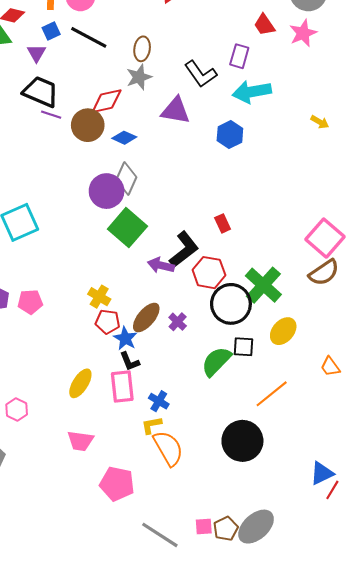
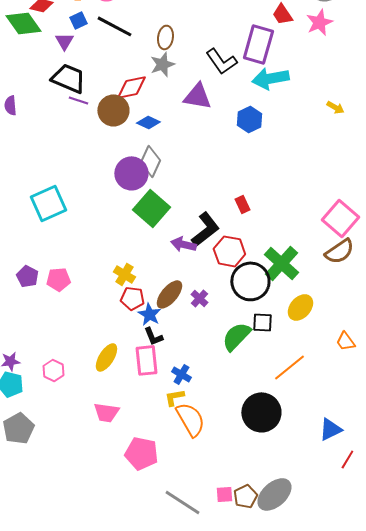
purple rectangle: (239, 56) -> (258, 44), size x1.6
pink hexagon: (17, 410) -> (53, 370), moved
blue triangle: (322, 473) -> (330, 429), moved

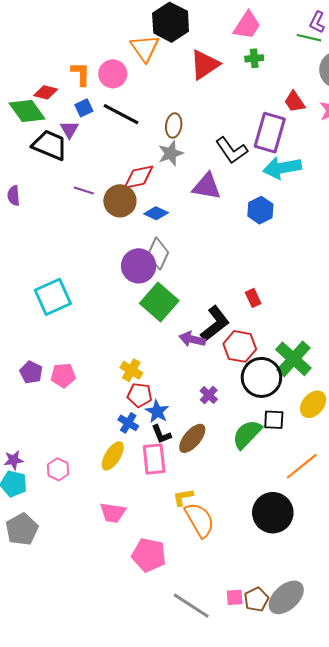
black trapezoid: (68, 78) -> (50, 145), moved
brown ellipse: (169, 294) -> (192, 438), moved
blue cross: (181, 374) -> (128, 423), moved

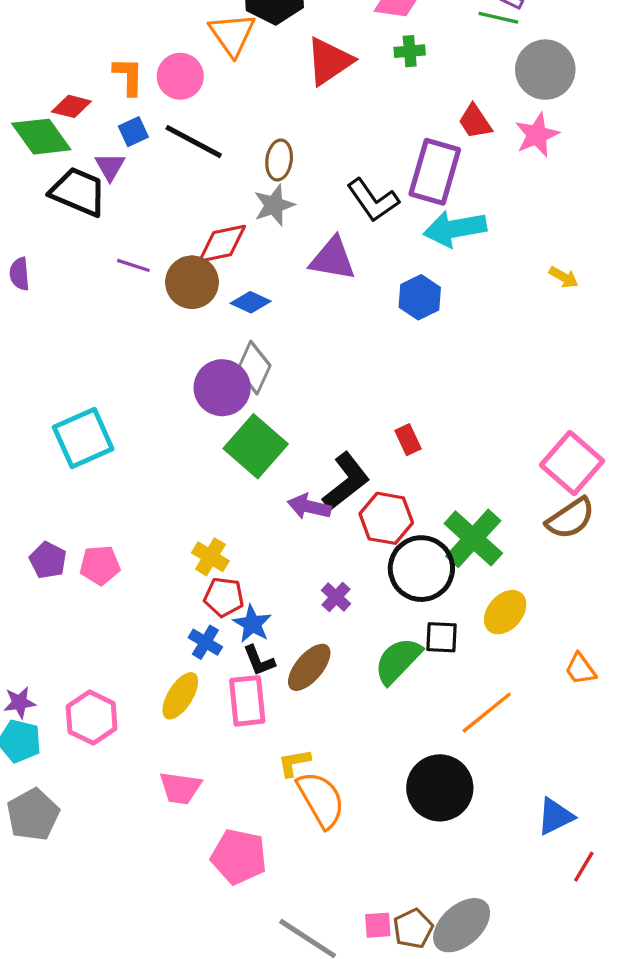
pink hexagon: (58, 469) -> (92, 718), size x1.4

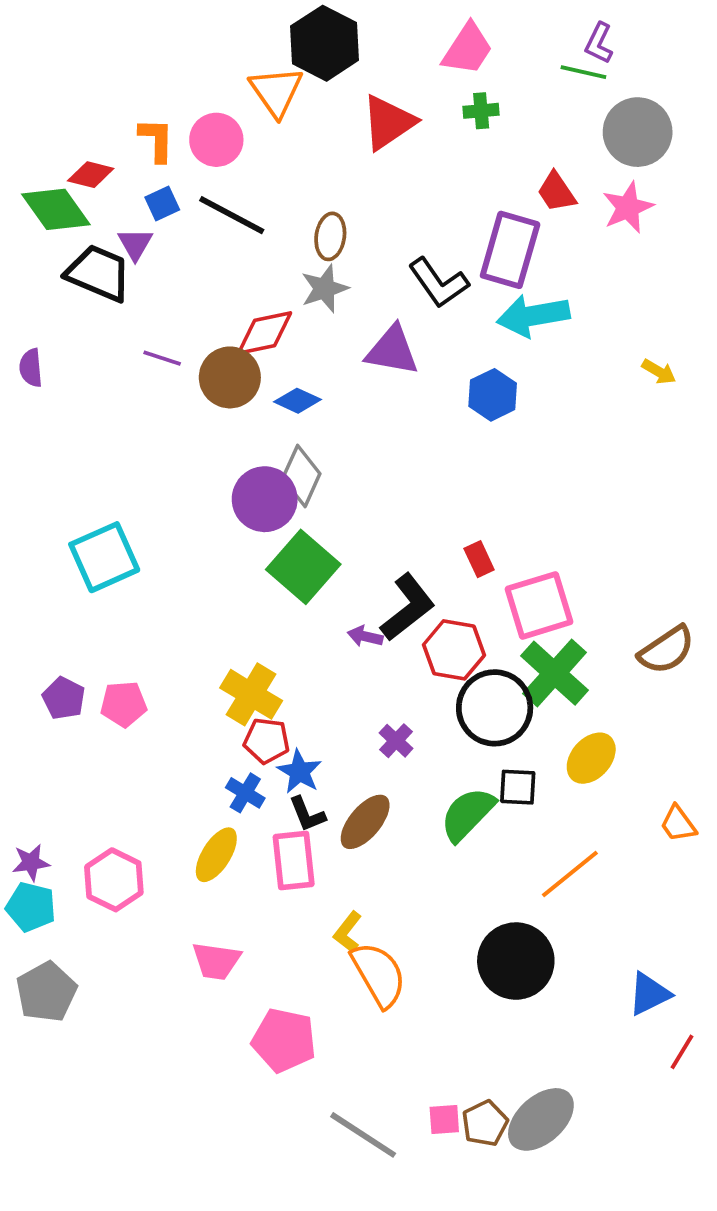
pink square: (572, 463) -> (539, 605), moved, turned 32
purple arrow: (309, 507) -> (365, 636), size x0.7
yellow cross: (210, 557) -> (251, 694), size x1.4
yellow L-shape: (294, 763) -> (348, 932), turned -42

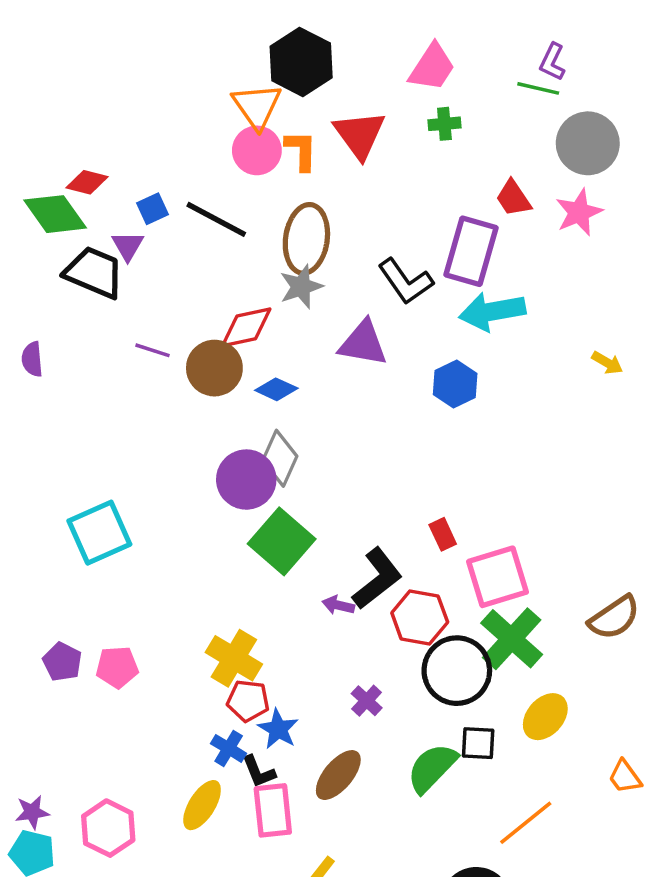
red triangle: (388, 122) -> (359, 134), turned -32
orange L-shape: (156, 140) -> (301, 150), moved
pink circle: (216, 140) -> (257, 150), moved
brown ellipse: (330, 236) -> (306, 239), size x1.6
black L-shape: (307, 814) -> (259, 771), moved

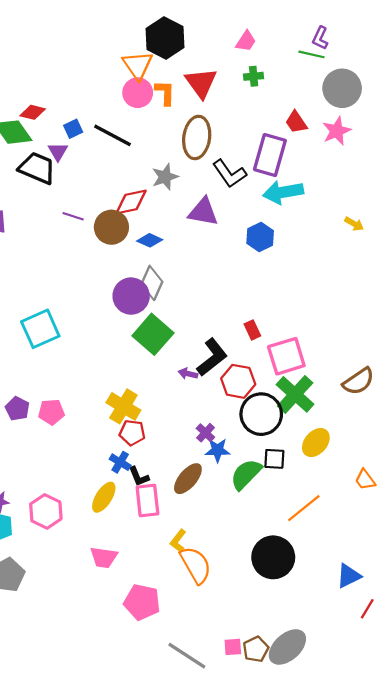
pink trapezoid: (432, 67) -> (246, 41), size x0.7
brown ellipse: (306, 239) -> (197, 138), moved
blue star: (278, 729) -> (217, 450), moved, turned -30

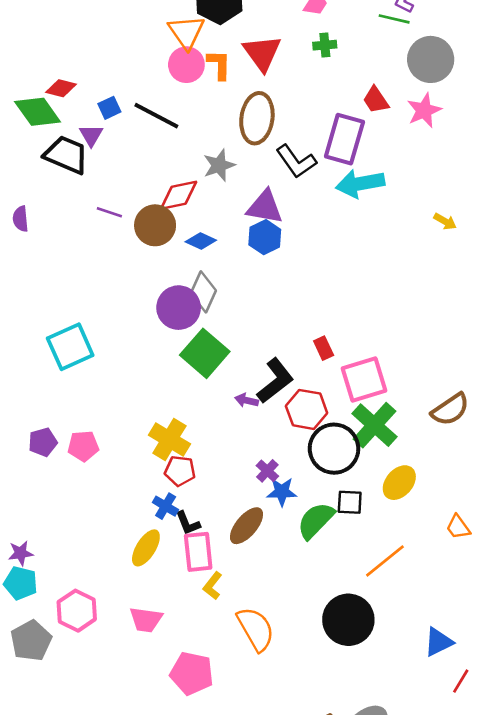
blue hexagon: (260, 237) -> (265, 237), moved
purple pentagon: (17, 409) -> (43, 442), turned 30
pink hexagon: (46, 511) -> (77, 611), moved
yellow L-shape: (178, 541) -> (213, 586), moved

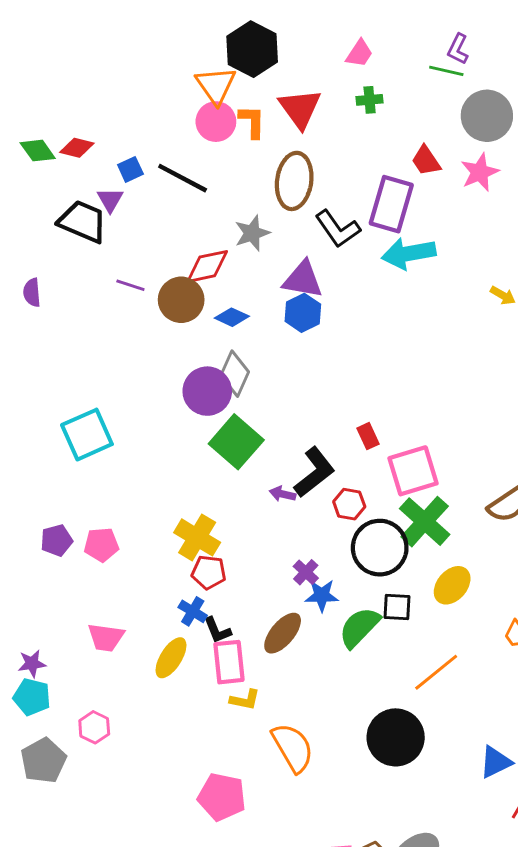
green diamond: (38, 112) -> (38, 151), moved, size x0.7
red hexagon: (307, 409) -> (349, 504), size x0.7
yellow L-shape: (213, 586) -> (245, 700), turned -116
pink hexagon: (77, 611) -> (94, 727), size x0.7
pink trapezoid: (146, 620) -> (106, 637), moved

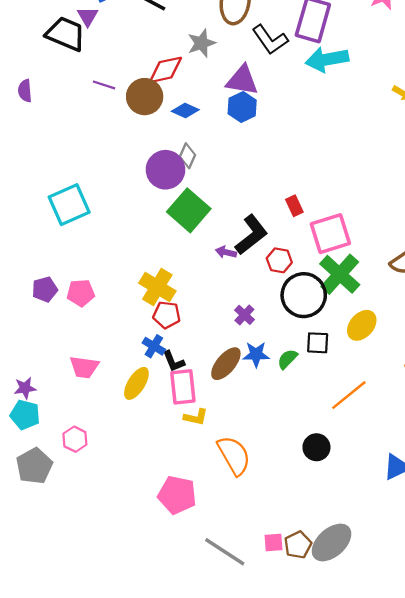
gray diamond: (235, 374) -> (188, 156), size x0.7
blue star: (322, 595) -> (256, 354), moved
green semicircle: (359, 627) -> (287, 359), size x0.6
black circle: (396, 737) -> (316, 447), size x0.6

